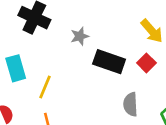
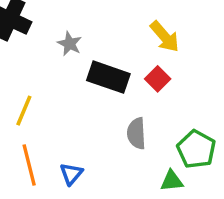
gray star: (80, 36) -> (70, 44), turned -30

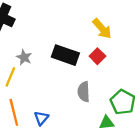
gray star: (70, 44) -> (24, 57), moved

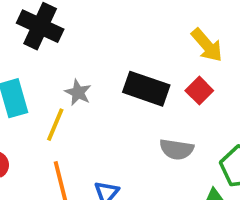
gray semicircle: (84, 92) -> (177, 149), turned -78

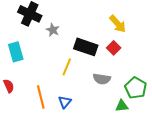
gray star: (78, 92) -> (53, 30), moved
yellow line: (55, 125) -> (67, 67), moved

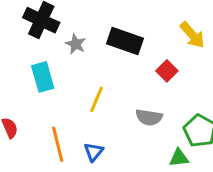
yellow arrow: (118, 24) -> (192, 35), moved
black rectangle: (86, 47) -> (125, 41), moved
cyan rectangle: (16, 52) -> (43, 77), moved

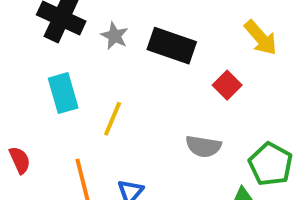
gray star: (76, 44) -> (115, 36), moved
yellow line: (97, 99) -> (113, 119), moved

